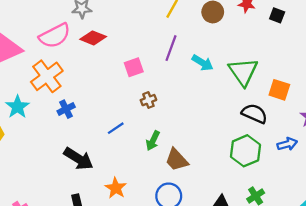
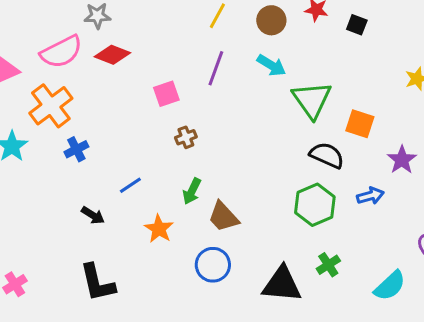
cyan arrow: (203, 63) -> (271, 65), moved
blue line: (116, 128) -> (130, 185), moved
black arrow: (78, 159) -> (93, 215), size x0.6
orange star: (116, 188) -> (159, 229), moved

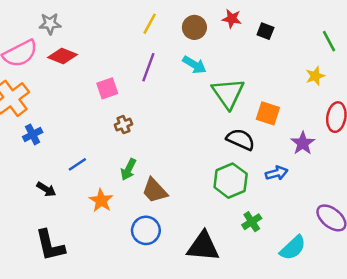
green cross: (328, 265) -> (252, 222), moved

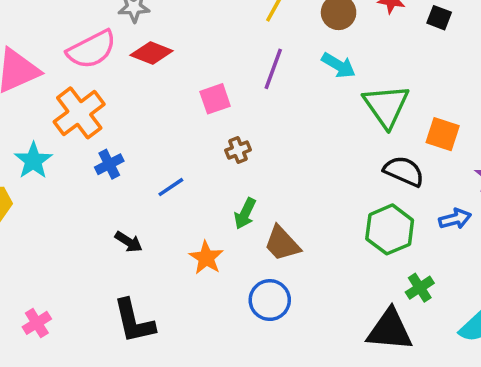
blue line: (77, 164) -> (171, 187), moved
black triangle: (203, 247) -> (390, 330), moved

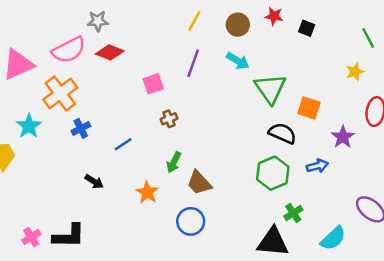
black L-shape: (134, 321) -> (69, 236), moved, turned -76

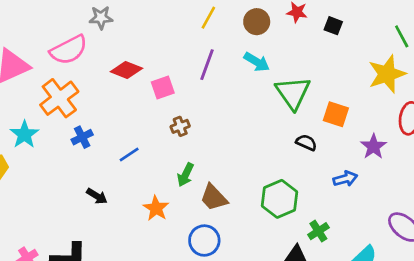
red diamond: (110, 52) -> (126, 70), moved
yellow star: (355, 72) -> (387, 74), size x1.8
black semicircle: (282, 133) -> (306, 142), size x0.7
green hexagon: (273, 173) -> (280, 199), moved

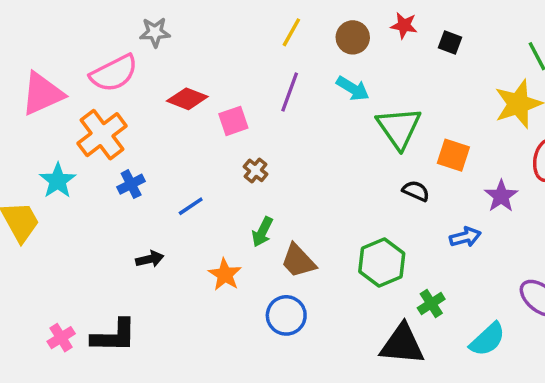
brown cross: (180, 126) -> (256, 170), turned -30
black arrow: (97, 196) -> (150, 259), turned -45

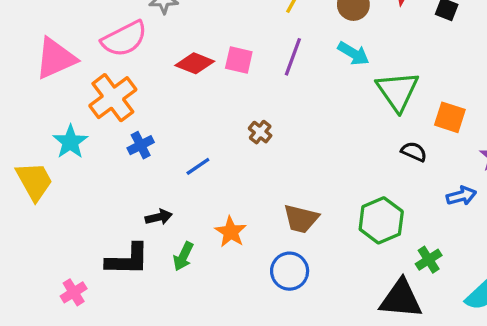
pink square: (233, 121) -> (239, 60), moved, turned 32
green arrow: (262, 232) -> (183, 256), moved
brown trapezoid: (298, 261) -> (301, 219), turned -33
black L-shape: (114, 336) -> (128, 260), moved

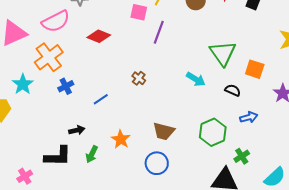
cyan arrow: (353, 54) -> (196, 79), moved
pink square: (239, 60) -> (139, 12), moved
blue arrow: (461, 196) -> (249, 117), moved

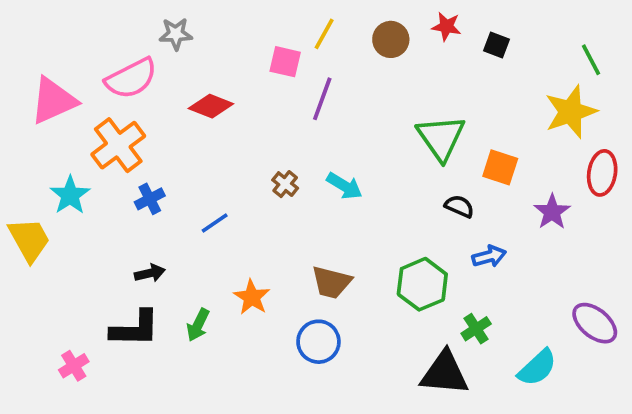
cyan arrow: (196, 79) -> (344, 186), moved
black arrow: (77, 130) -> (150, 273), moved

